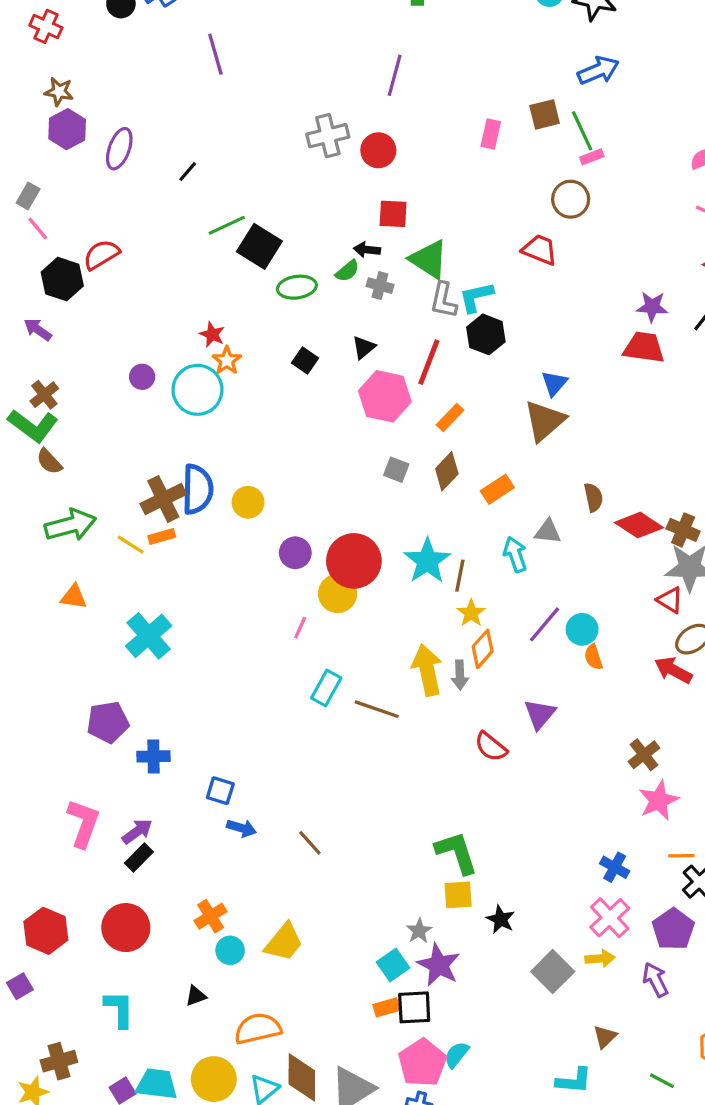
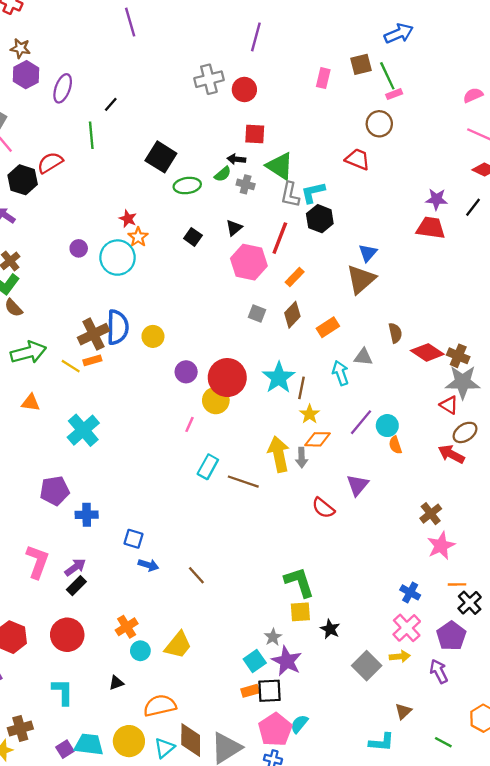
green line: (227, 225) -> (91, 135), moved, turned -70
orange diamond: (483, 649) -> (318, 439), turned 50

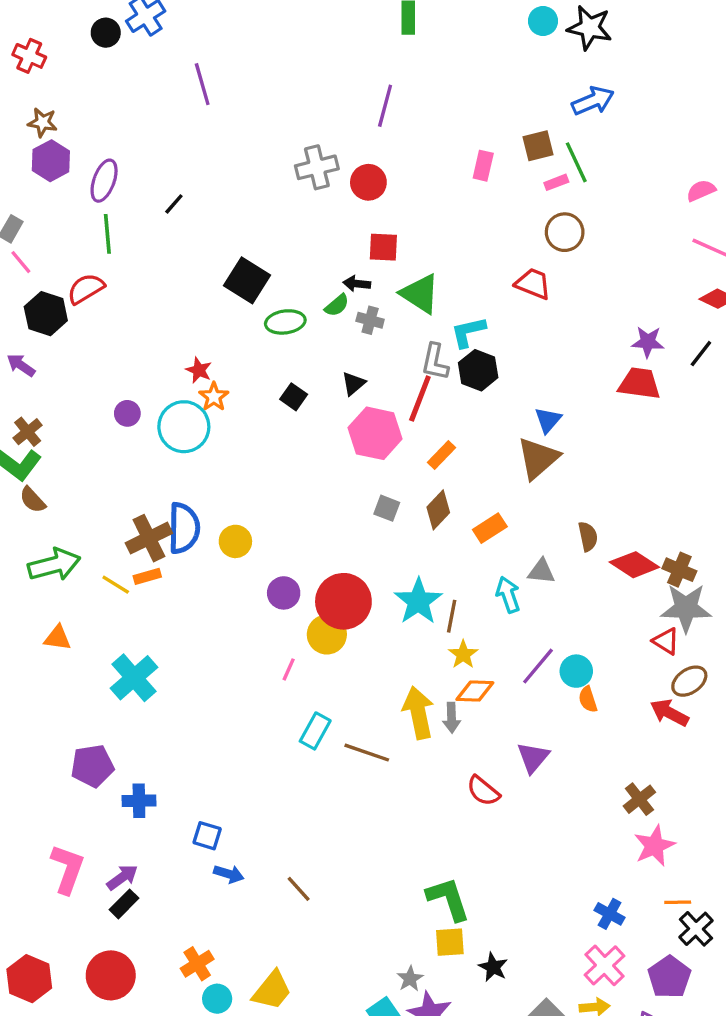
pink rectangle: (394, 94) -> (556, 182), moved
green line: (91, 135) -> (107, 234), moved
gray L-shape: (290, 195) -> (435, 362), moved

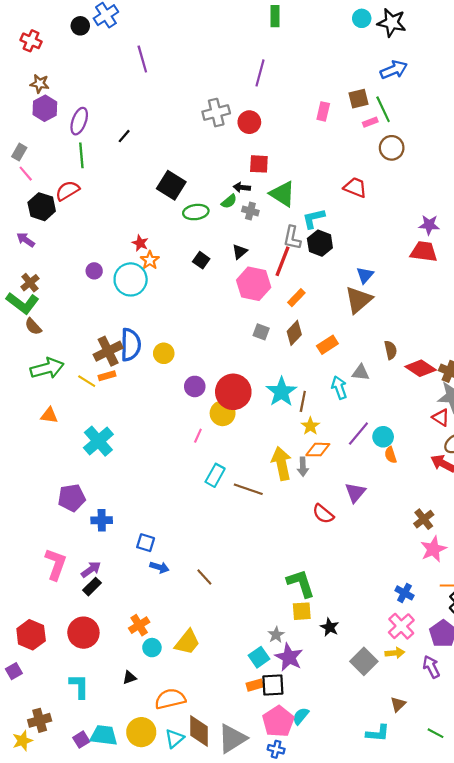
brown circle: (565, 232) -> (392, 148), moved

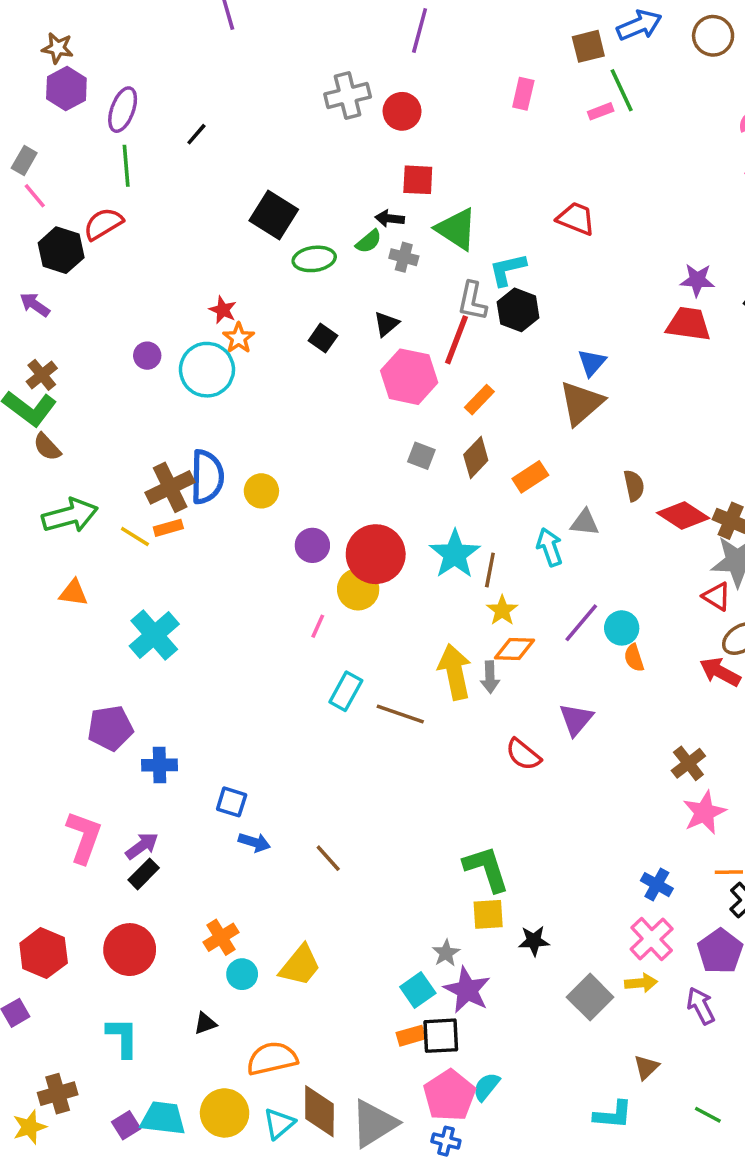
brown square: (358, 99) -> (588, 46), moved
brown circle: (392, 148) -> (713, 36), moved
black star: (330, 627) -> (534, 941), turned -30

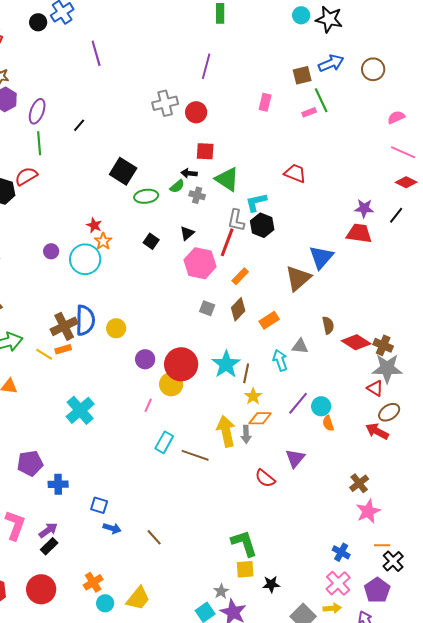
blue triangle: (592, 363) -> (321, 257), moved, size x1.5
cyan cross: (154, 635) -> (80, 410), moved

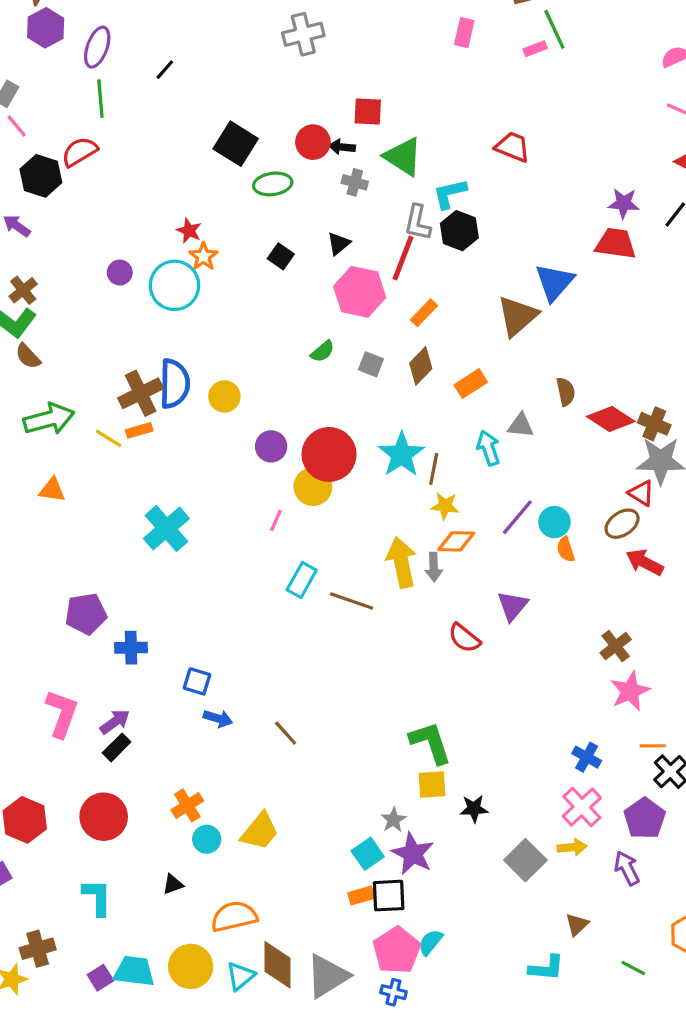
red circle: (196, 112) -> (313, 142), moved
green semicircle: (177, 186) -> (323, 351), moved
yellow star: (253, 396) -> (445, 506), turned -30
brown ellipse: (389, 412) -> (622, 524), moved

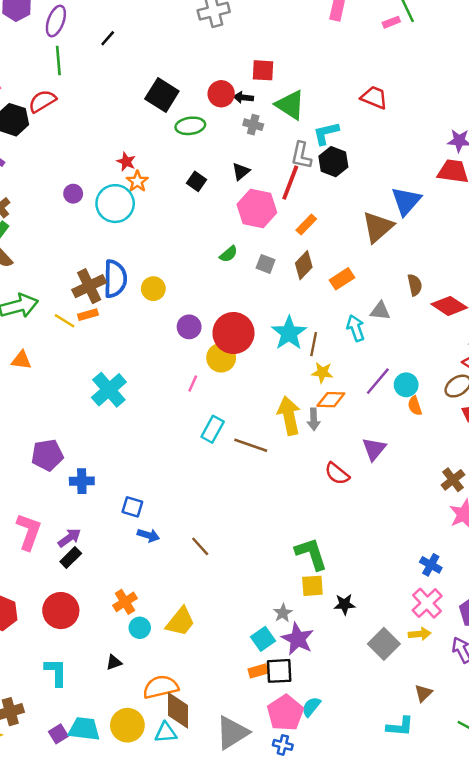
brown diamond: (278, 965) -> (178, 710), moved
cyan triangle: (240, 976) -> (166, 733), turned 35

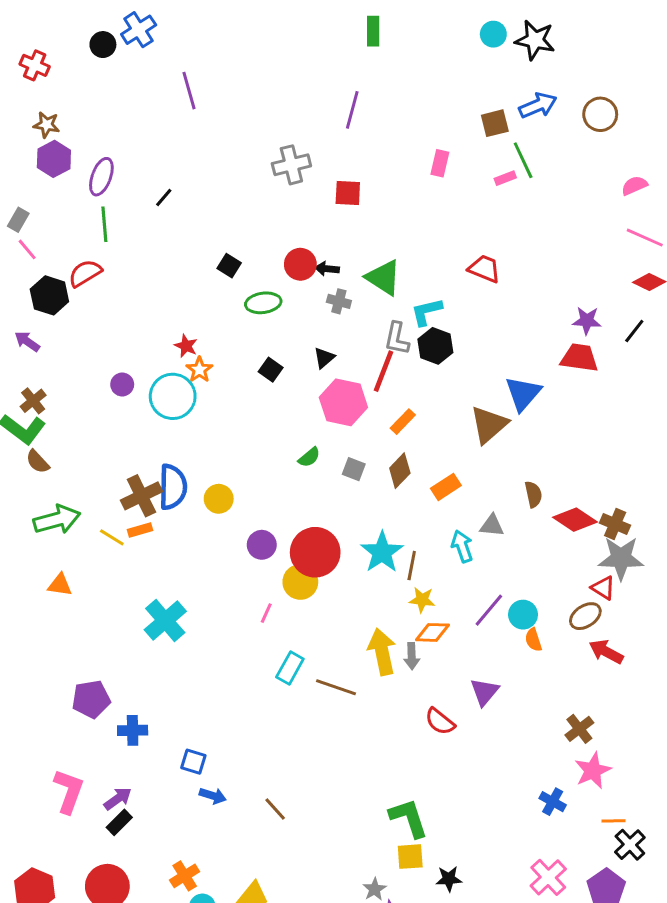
red square: (263, 70) -> (348, 193), moved
black square: (162, 95) -> (229, 266), size x0.6
blue cross: (431, 565) -> (553, 802), moved

